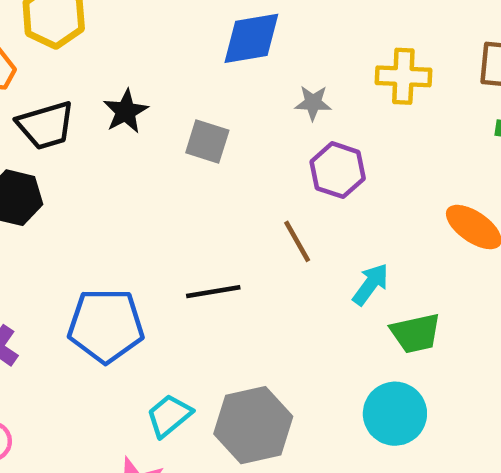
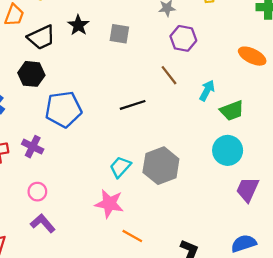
blue pentagon: (106, 325) -> (63, 109), moved

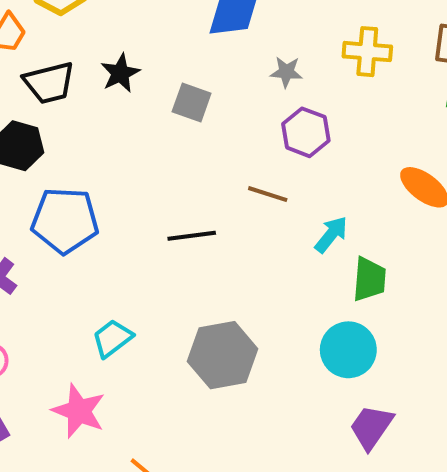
brown line: (169, 75) -> (268, 194), turned -45
green trapezoid: (232, 111) -> (369, 279), turned -75
cyan trapezoid: (120, 167) -> (112, 338), moved
pink star: (109, 204) -> (79, 411), moved

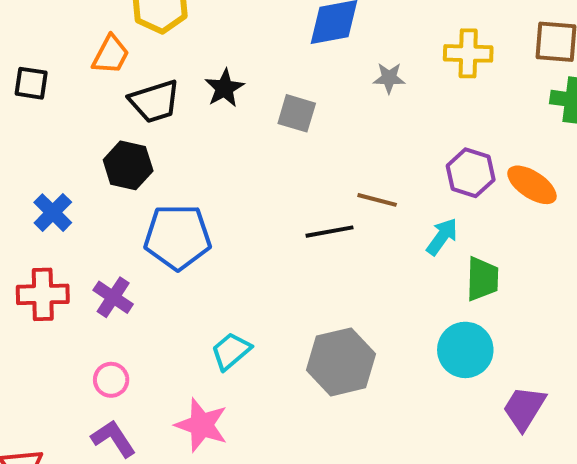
purple hexagon: (306, 132) -> (471, 173), moved
black line: (192, 236) -> (330, 232), moved
purple trapezoid: (371, 427) -> (524, 408), moved

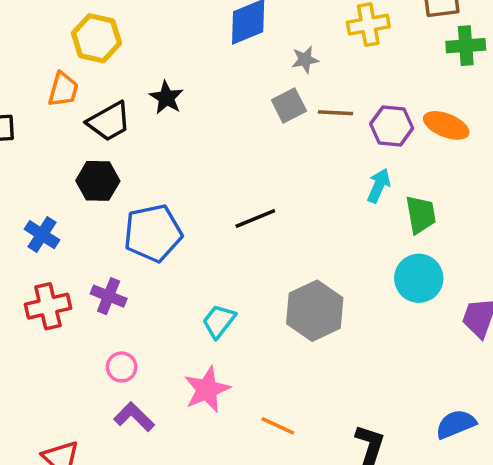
gray square: (297, 113) -> (289, 105), moved, turned -32
brown line: (377, 200) -> (336, 113), moved
black line: (330, 232) -> (255, 218), moved
pink star: (202, 425) -> (207, 389), turned -30

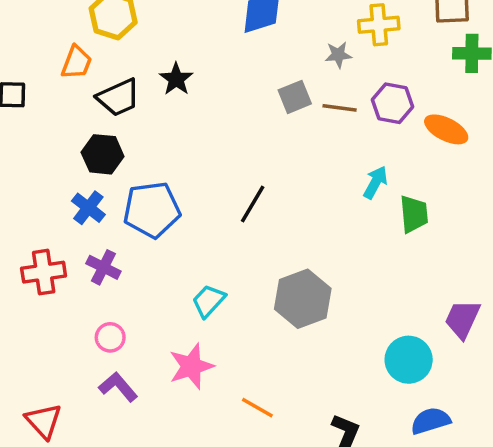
gray star: (305, 60) -> (338, 55), moved
purple hexagon: (392, 126) -> (392, 103), moved
black line: (255, 218) -> (253, 204), turned -42
blue cross: (42, 235) -> (88, 208), moved
cyan circle: (419, 278) -> (409, 360), moved

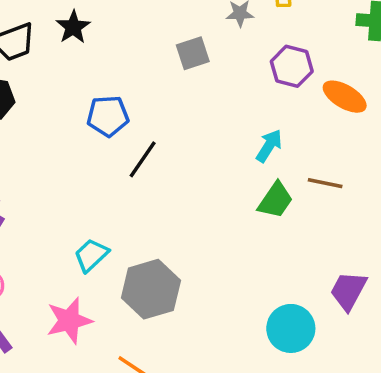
brown line: (340, 108) -> (325, 183), moved
blue pentagon: (152, 210) -> (108, 116), moved, size x0.7
green trapezoid: (414, 214) -> (275, 200), moved, turned 36
gray hexagon: (303, 299) -> (151, 289), moved

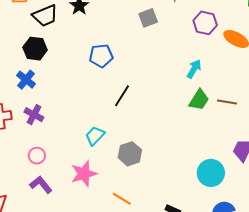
black line: (143, 159) -> (122, 96), moved
brown line: (325, 183) -> (227, 102), moved
gray hexagon: (151, 289) -> (130, 154), size x0.7

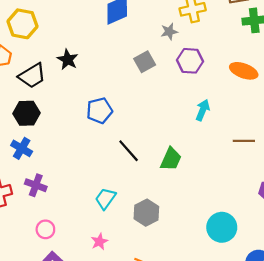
purple hexagon: (205, 23) -> (190, 61), moved
black line: (122, 96) -> (129, 151), turned -65
green trapezoid: (199, 100) -> (171, 159), moved
cyan circle: (211, 173) -> (222, 227), moved
pink star: (84, 174) -> (99, 242), size x0.6

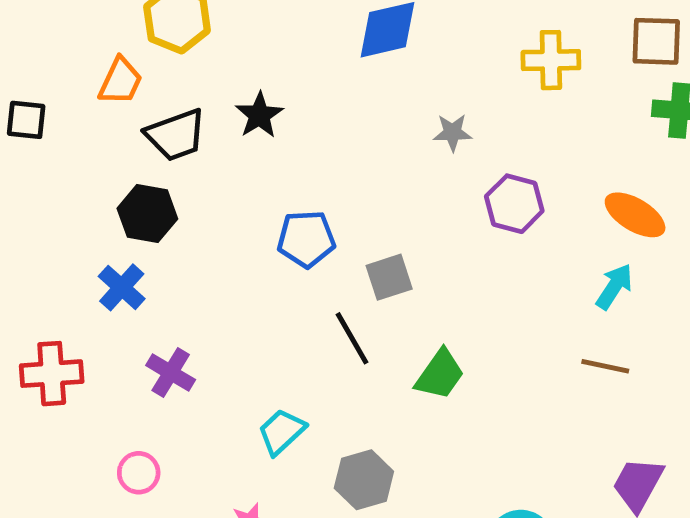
gray star: (169, 32) -> (453, 133), moved
purple hexagon: (190, 61) -> (514, 204), moved
gray square: (145, 62) -> (389, 277), moved
cyan arrow: (203, 110) -> (614, 287), moved
purple cross: (36, 185) -> (171, 373), moved

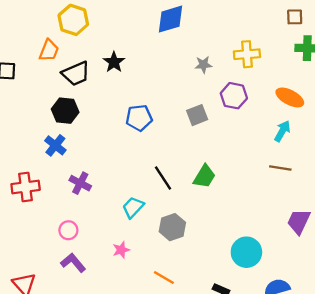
brown square: (656, 41) -> (295, 17), size x0.7
yellow cross: (551, 60) -> (247, 54), moved
gray square: (389, 277) -> (197, 115), moved
black line: (352, 338) -> (163, 178), moved

